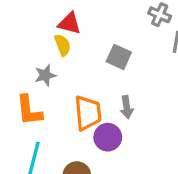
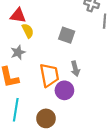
red triangle: (69, 23) -> (18, 16), moved

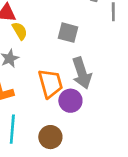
gray arrow: (75, 69) -> (82, 73), size x1.6

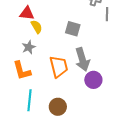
purple circle: (70, 101) -> (93, 80), moved

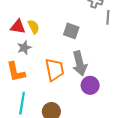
red triangle: (27, 13) -> (18, 27), moved

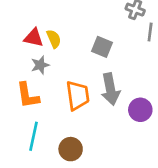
purple circle: (90, 85) -> (140, 110), moved

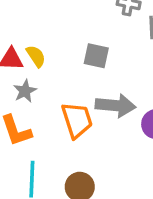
gray arrow: (110, 89) -> (115, 105), turned -64

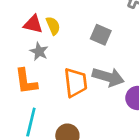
gray star: (25, 91) -> (39, 52), turned -30

